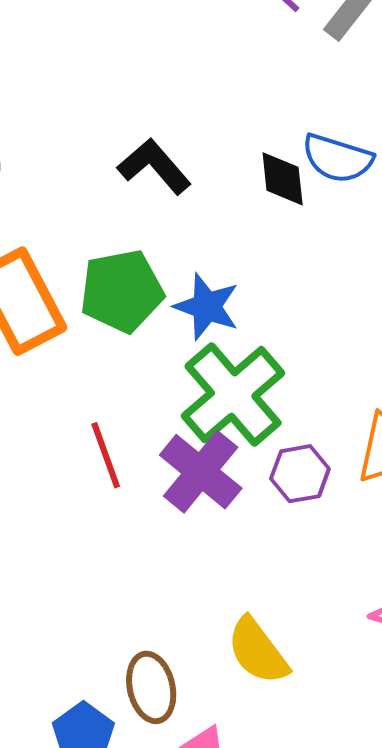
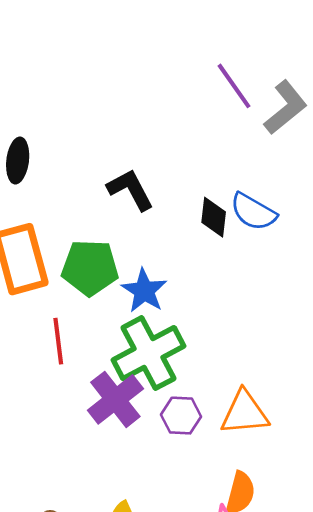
red line: (106, 455) -> (58, 341), moved

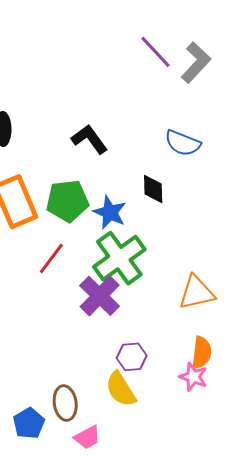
black diamond: (214, 217) -> (153, 189), moved
red line: (58, 341) -> (51, 258), turned 52
purple hexagon: (181, 416) -> (132, 357), moved

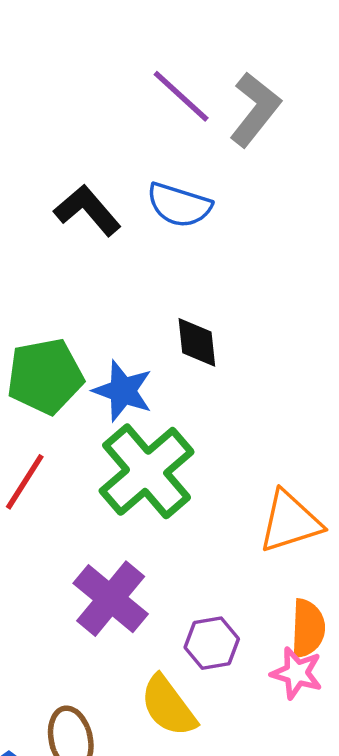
black L-shape: (89, 139) -> (87, 210), moved
blue semicircle: (183, 143) -> (179, 205), moved
purple cross: (100, 296) -> (111, 599), moved
purple hexagon: (132, 357) -> (212, 643), moved

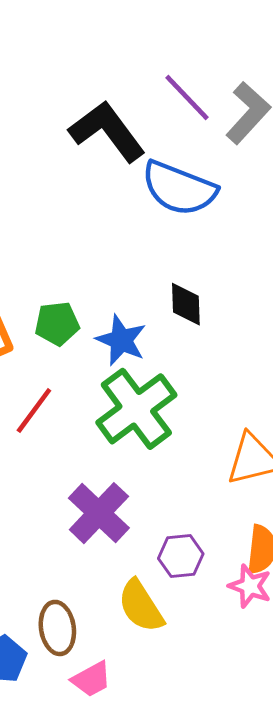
blue semicircle: (179, 205) -> (179, 188), size x1.4
black L-shape: (87, 210) -> (107, 131), moved, size x1.4
green pentagon: (45, 376) -> (57, 324), size x0.7

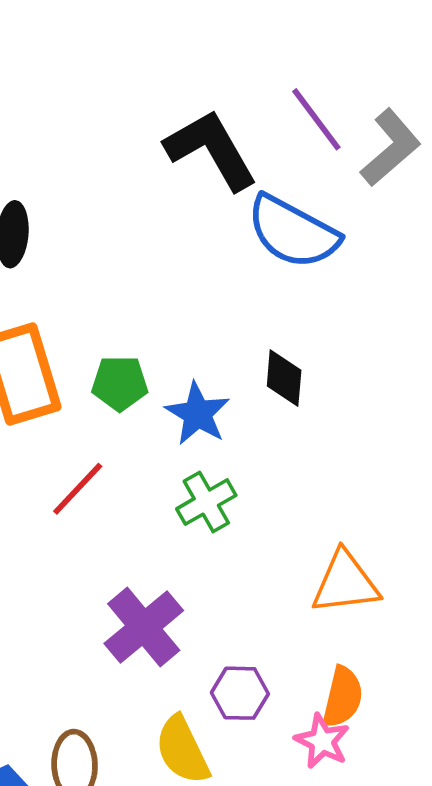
green cross: (136, 409) -> (206, 502), size x0.6

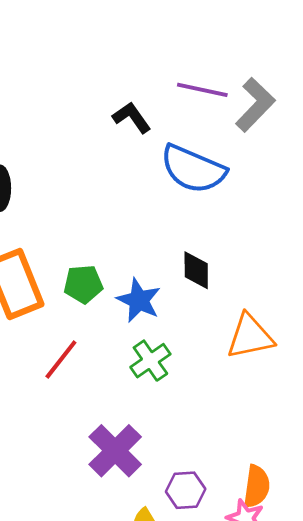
purple line: (316, 119) -> (202, 90), turned -36
black L-shape: (211, 150) -> (132, 117), size x0.6
orange triangle: (345, 583) -> (250, 336), moved

